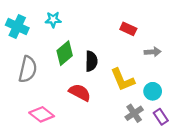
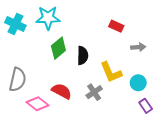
cyan star: (53, 20) -> (48, 18), size x1.6
gray semicircle: (28, 69) -> (18, 80), moved
red semicircle: (80, 92) -> (62, 91), moved
gray cross: (134, 113) -> (94, 92), moved

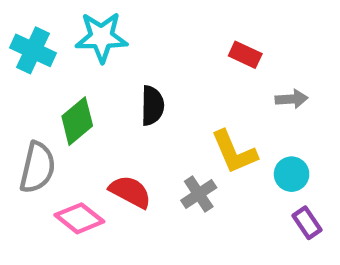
green diamond: (58, 48) -> (77, 121), moved
black semicircle: (83, 55) -> (152, 106), moved

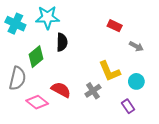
gray arrow: (292, 99) -> (136, 46), turned 32
black semicircle: (152, 106) -> (62, 42), moved
purple rectangle: (307, 223) -> (128, 106), moved

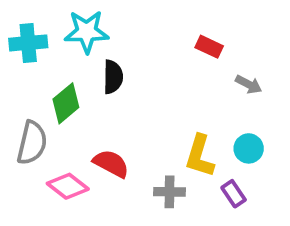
cyan cross: (15, 24) -> (28, 43), turned -30
yellow L-shape: (109, 71) -> (200, 156), moved, turned 40
gray cross: (93, 91) -> (169, 192), moved, turned 35

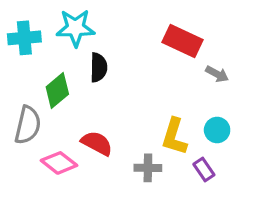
red rectangle: (209, 47) -> (182, 41), size x1.6

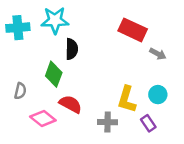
green diamond: (57, 90) -> (54, 74), moved, turned -30
gray semicircle: (28, 125) -> (20, 91), size x0.6

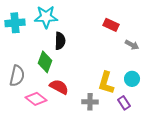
red rectangle: (133, 30) -> (111, 25), size x0.7
gray semicircle: (20, 91) -> (17, 76), size x1.5

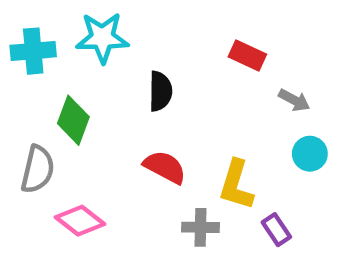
black semicircle: (60, 41) -> (160, 91), moved
green diamond: (45, 62) -> (73, 120), moved
cyan circle: (132, 79) -> (310, 154), moved
red semicircle: (59, 87) -> (165, 167), moved

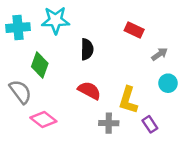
gray arrow: (294, 100) -> (160, 54), turned -63
gray semicircle: (38, 169) -> (20, 92), turned -50

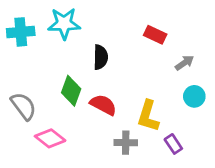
green diamond: (40, 65) -> (71, 91), moved

